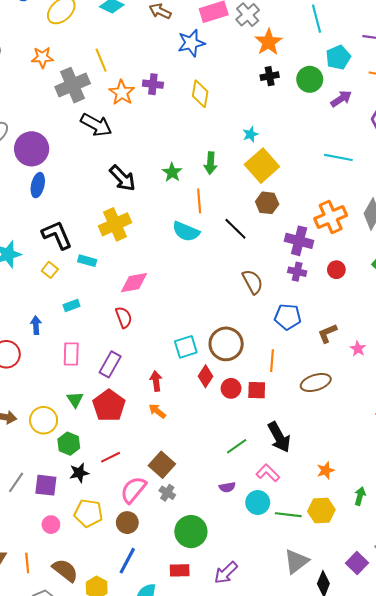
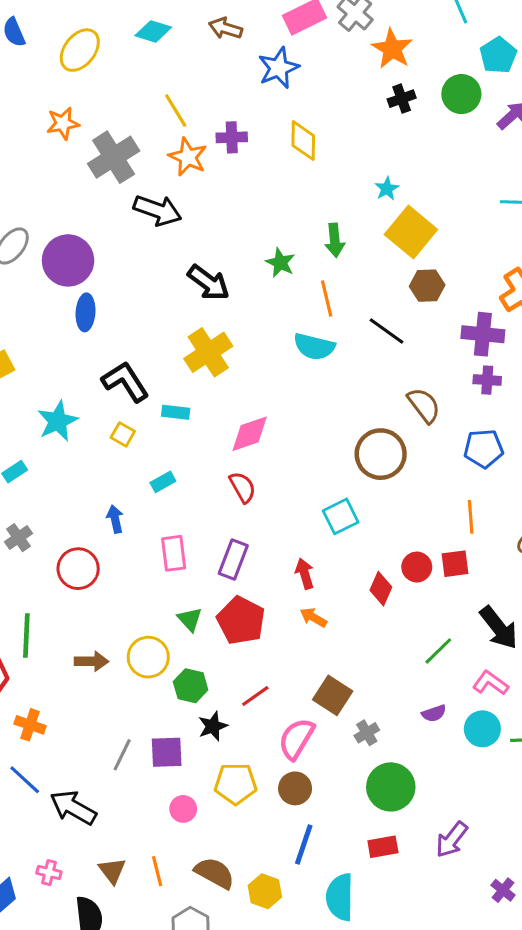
yellow line: (101, 60) -> (176, 111), moved
brown circle: (226, 344) -> (381, 454), moved
red diamond: (206, 376) -> (381, 589), moved
gray cross: (167, 493) -> (367, 733), moved, turned 35

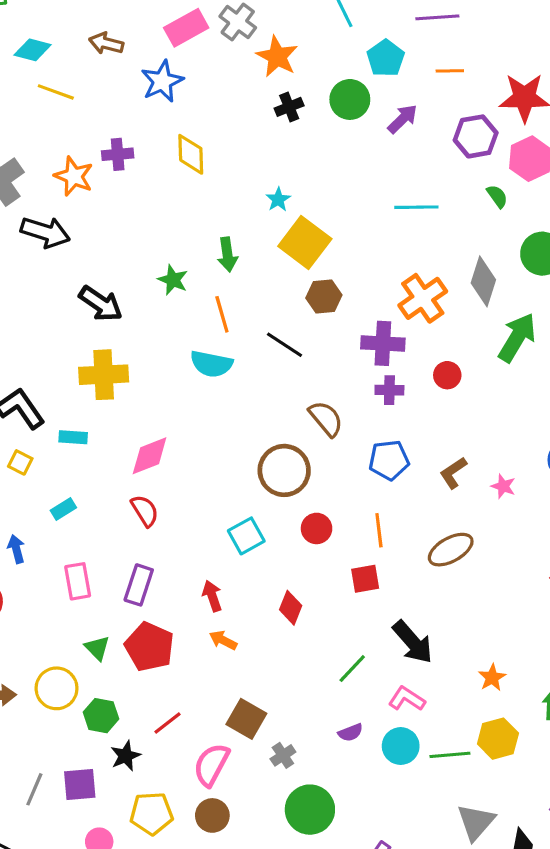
yellow line: (176, 111) -> (56, 92), moved, turned -36
yellow cross: (208, 352) -> (104, 375), turned 33
red circle: (417, 567) -> (317, 528), moved

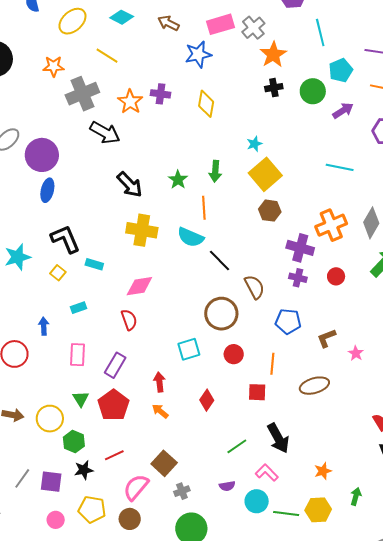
yellow line: (56, 92) -> (107, 56), moved
black line: (284, 345) -> (220, 260), moved
yellow cross: (104, 375) -> (142, 230), moved

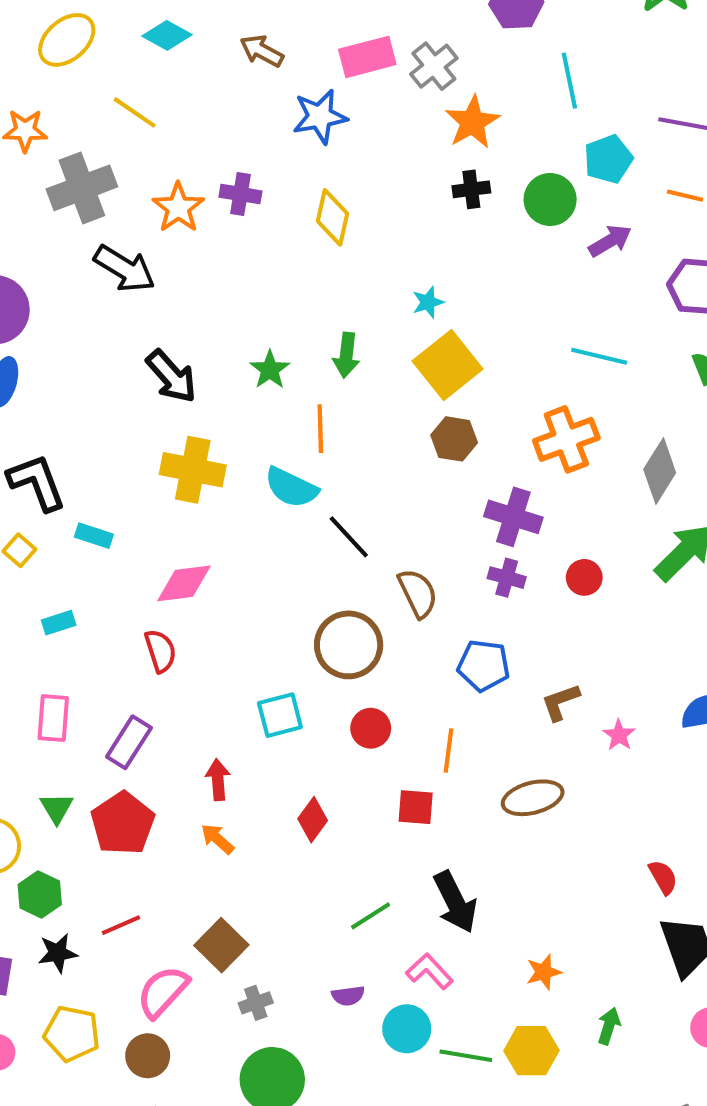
orange cross: (331, 225) -> (566, 439), moved

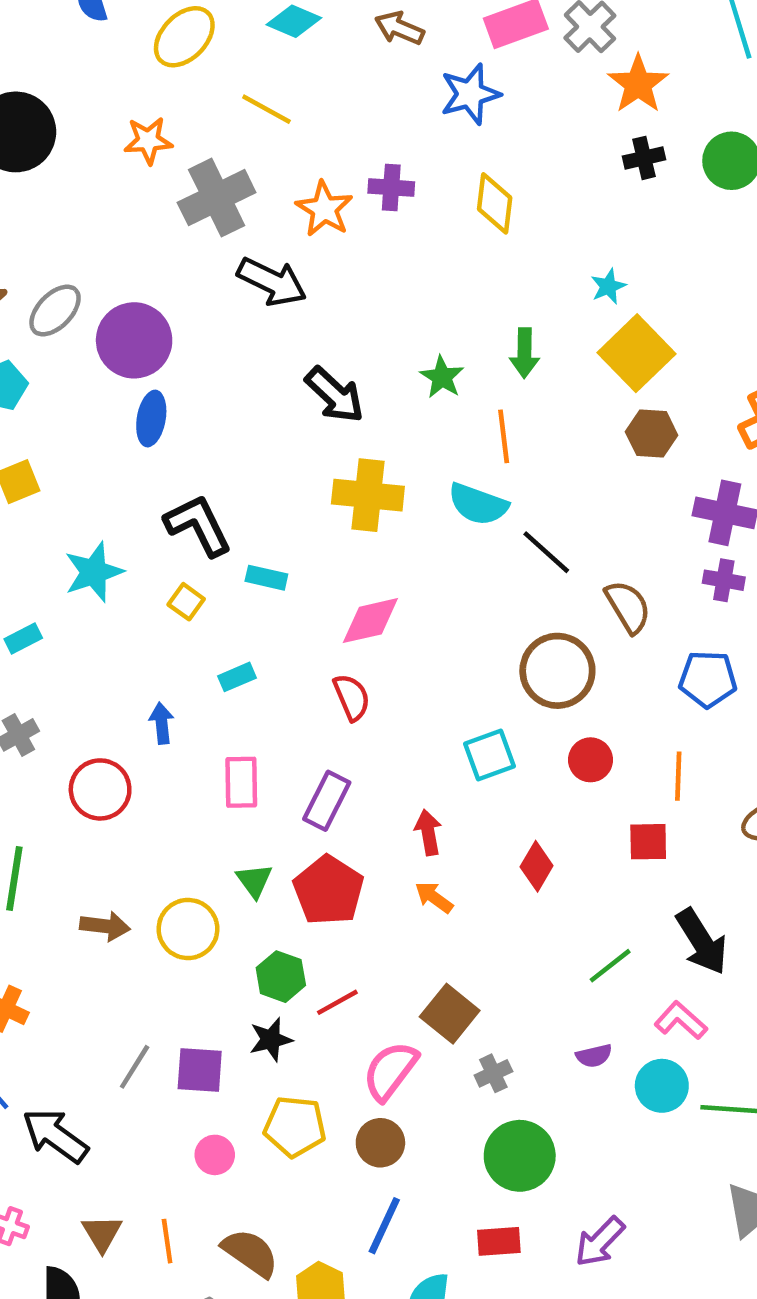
green hexagon: (40, 894) -> (281, 977), moved

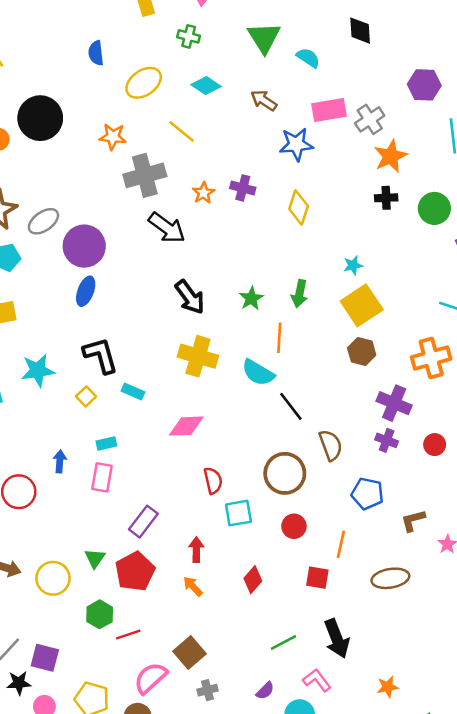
orange star: (324, 209) -> (203, 193), size x0.7
red semicircle: (352, 697) -> (213, 481), moved
pink rectangle: (241, 782) -> (102, 477), moved
black star: (271, 1040) -> (19, 683), moved
purple semicircle: (594, 1056) -> (265, 691), turned -42

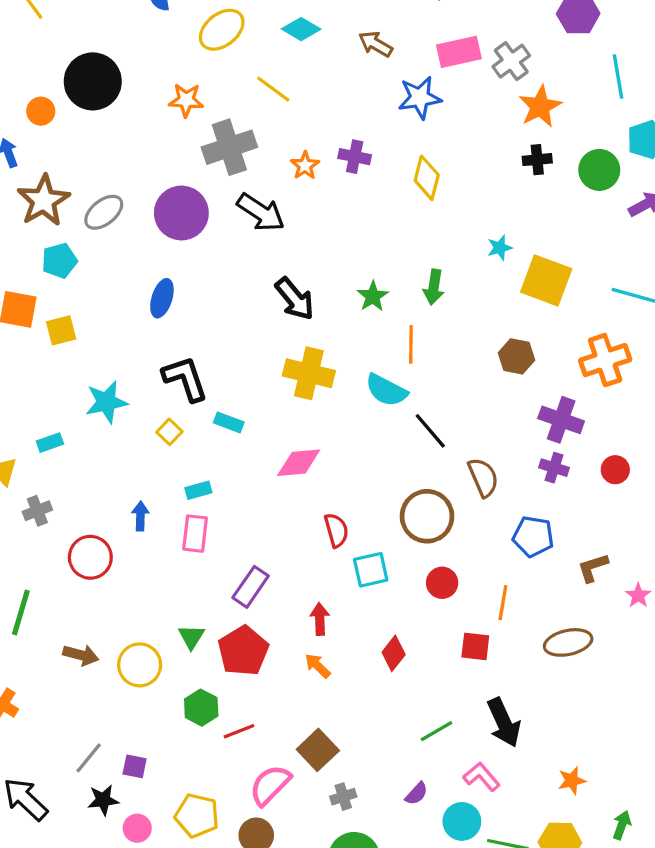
purple circle: (84, 246) -> (181, 213), moved
yellow square: (362, 305) -> (546, 280), moved, turned -33
purple square: (45, 658) -> (135, 766), size x0.7

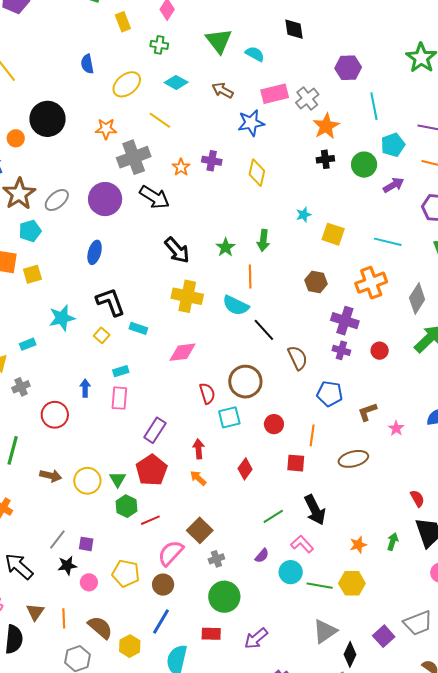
yellow square: (546, 280) -> (333, 234), size x0.7
brown circle: (427, 516) -> (245, 382), moved
green triangle: (191, 637) -> (118, 479), moved
green arrow: (622, 825) -> (393, 542), moved

